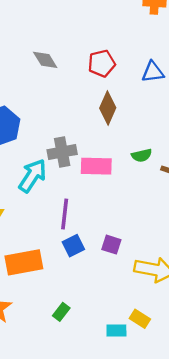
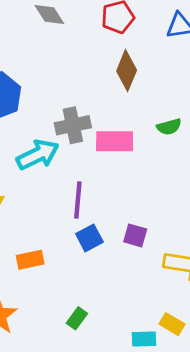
cyan arrow: (32, 176) -> (38, 155), turned 32
orange rectangle: (24, 262) -> (30, 260), size x0.6

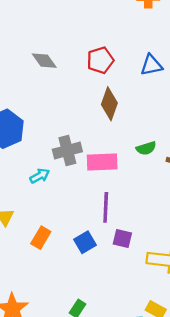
cyan arrow: (38, 155) -> (40, 176), size x0.6
purple line: (78, 200) -> (106, 207), moved
orange rectangle: (30, 260) -> (41, 238), moved, turned -45

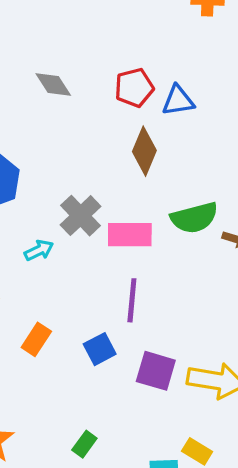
blue triangle: (151, 65) -> (178, 101), moved
green semicircle: (146, 148) -> (194, 218), size x1.6
gray cross: (67, 150) -> (81, 216), turned -32
purple square: (122, 238) -> (156, 371), moved, size x1.4

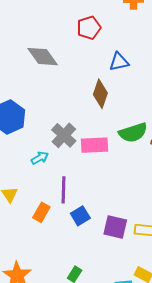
gray diamond: (53, 84) -> (43, 57), size x1.4
red pentagon: (134, 88) -> (89, 28), moved
purple line: (132, 300) -> (64, 190), moved

